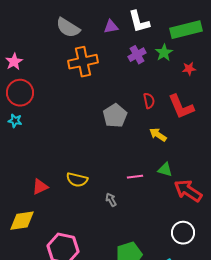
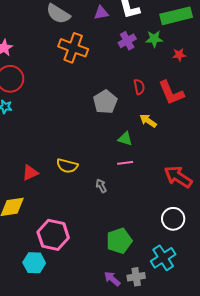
green star: (164, 53) -> (154, 39), turned 30
orange cross: (83, 62) -> (73, 48), turned 32
green triangle: (165, 170) -> (125, 139), moved

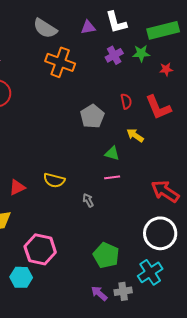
white circle: (173, 219) -> (160, 233), size x1.4
green pentagon: (119, 241) -> (106, 255), turned -30

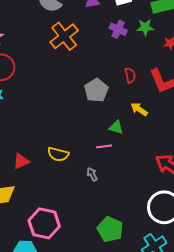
purple cross: (114, 55) -> (118, 29), turned -36
orange cross: (60, 62) -> (64, 36), turned 32
pink line: (112, 177) -> (104, 146), moved

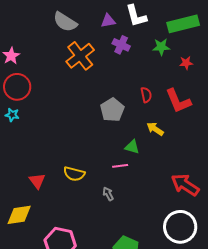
purple cross: (118, 29) -> (121, 45), moved
red triangle: (21, 161) -> (37, 181), turned -42

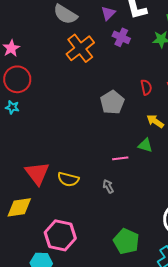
purple triangle: (108, 21) -> (108, 13), turned -35
green triangle: (132, 147) -> (145, 145), moved
yellow semicircle: (74, 174) -> (68, 179), moved
red triangle: (37, 181) -> (37, 173), size x1.5

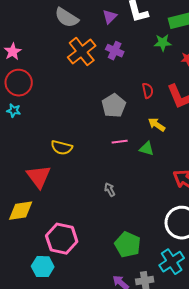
purple cross: (121, 37) -> (115, 51), moved
pink line: (120, 158) -> (120, 142), moved
yellow semicircle: (68, 179) -> (62, 148), moved

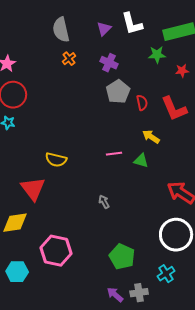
gray semicircle: (67, 18) -> (61, 30), turned 45
orange cross: (82, 52) -> (69, 59), moved, size x0.5
gray pentagon: (114, 106) -> (118, 92), moved
cyan cross: (172, 262) -> (166, 274), size x0.7
cyan hexagon: (43, 267) -> (17, 272), moved

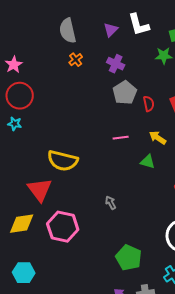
pink line: (114, 154) -> (121, 138), moved
yellow semicircle: (56, 160) -> (63, 161), size x1.4
pink hexagon: (56, 251) -> (63, 227), moved

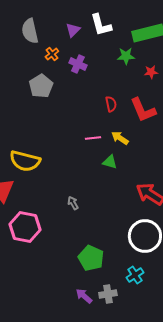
orange cross: (76, 60) -> (52, 54), moved
gray pentagon: (125, 93) -> (41, 86), moved
pink line: (121, 138) -> (93, 138), moved

